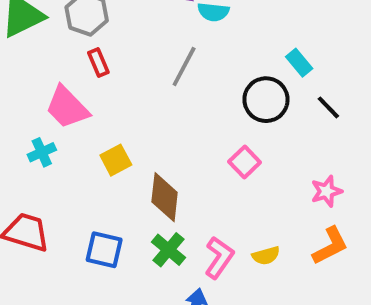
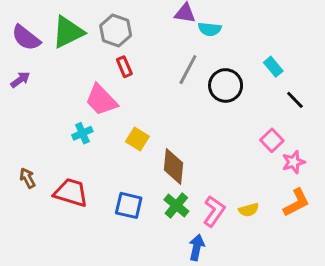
black circle: (266, 100) -> (226, 85), moved
yellow square: (116, 160) -> (137, 139), turned -30
pink square: (245, 162) -> (272, 140), moved

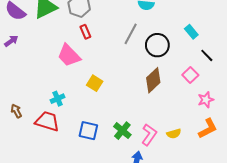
cyan cross: (82, 133) -> (58, 99), moved
pink square: (272, 140) -> (190, 75), moved
brown diamond: (174, 166) -> (153, 80), moved, turned 40

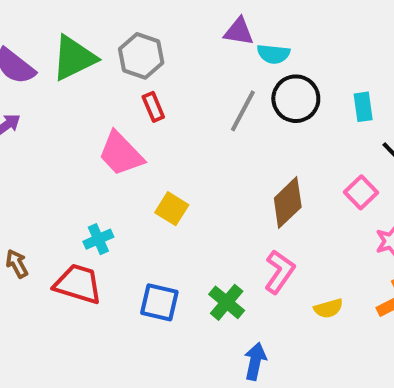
cyan rectangle: (191, 32) -> (363, 107), turned 32
black circle: (157, 45) -> (296, 99), moved
pink L-shape: (149, 135) -> (280, 272), moved

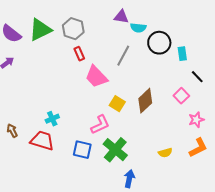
black circle: (296, 99) -> (159, 43), moved
pink trapezoid: (121, 154) -> (96, 77), moved
yellow square: (172, 209) -> (117, 104), moved
pink L-shape: (280, 272) -> (100, 125), moved, turned 30
green cross: (227, 302) -> (115, 150), size x1.4

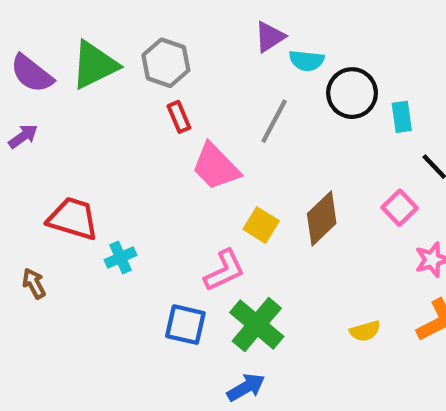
purple triangle: (121, 17) -> (270, 37), turned -42
red trapezoid: (42, 141) -> (73, 219), moved
blue arrow: (129, 179) -> (246, 387), moved, turned 48

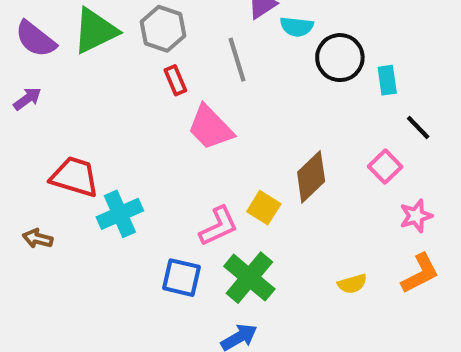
gray line: (274, 121) -> (237, 60), moved, turned -45
yellow square: (261, 225) -> (264, 208), moved
cyan cross: (120, 257) -> (120, 214), size x1.5
brown arrow: (34, 283) -> (38, 239), turned -48

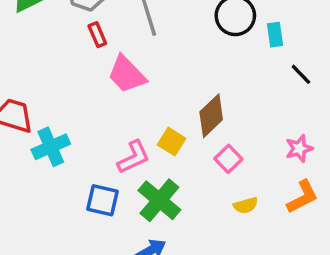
pink square: (385, 167) -> (228, 159), moved

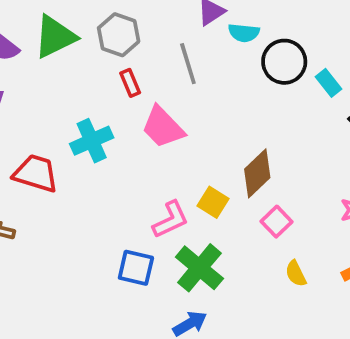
cyan rectangle: (275, 35) -> (329, 83), turned -30
cyan cross: (51, 147) -> (92, 141), moved
yellow semicircle: (246, 205) -> (296, 274), turned 80

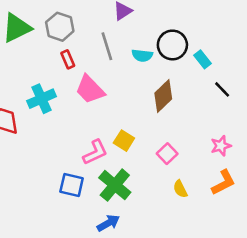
cyan semicircle: (244, 33) -> (142, 55), moved
brown diamond: (257, 173) -> (163, 96), moved

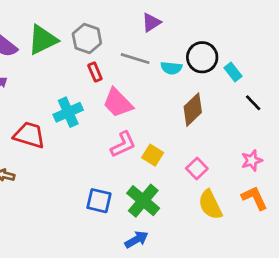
gray line: (107, 46) -> (135, 59), turned -56
pink L-shape: (95, 152) -> (123, 144), moved
orange L-shape: (223, 182) -> (254, 198), turned -88
yellow semicircle: (180, 189) -> (210, 205), size x1.6

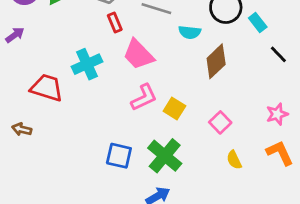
cyan semicircle: (171, 68) -> (190, 32), moved
yellow semicircle: (210, 205) -> (234, 160), size x0.6

